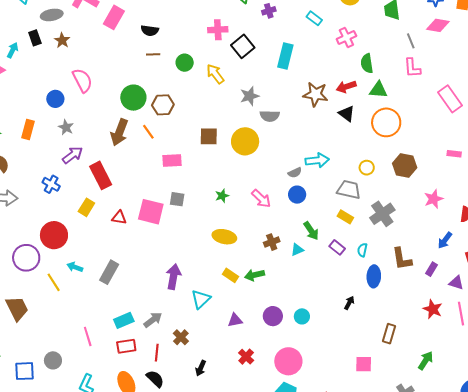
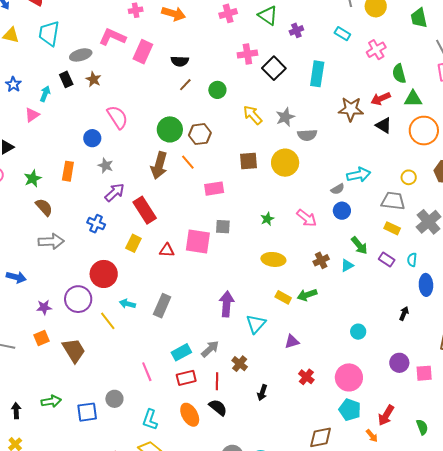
brown line: (153, 54) -> (185, 85), turned -40
yellow arrow: (215, 74) -> (253, 115), moved
purple circle: (273, 316) -> (399, 363), moved

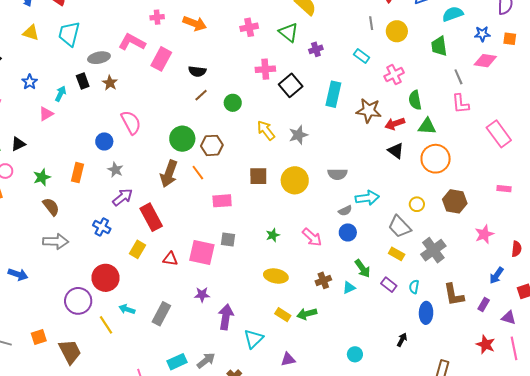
brown star: (351, 109) -> (369, 111), moved
gray semicircle: (307, 135) -> (337, 174), moved
gray trapezoid: (393, 201) -> (399, 227), turned -145
purple star: (44, 307) -> (202, 295), moved

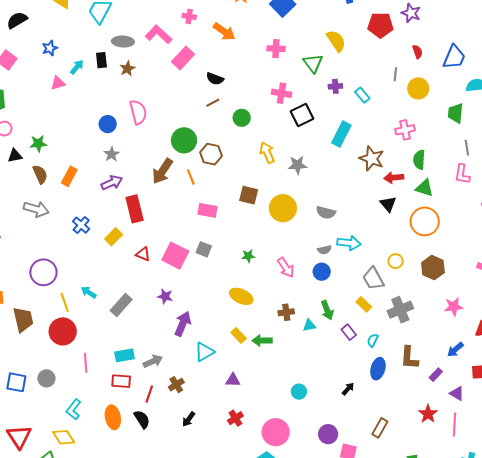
cyan rectangle: (362, 56) -> (362, 95), moved
black triangle: (18, 144) -> (15, 156), moved
orange rectangle: (78, 173) -> (69, 176), moved
blue cross: (102, 227) -> (81, 225), moved
red circle: (106, 278) -> (63, 331), moved

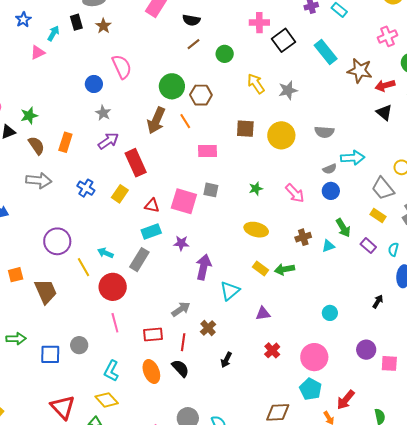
cyan rectangle: (341, 134) -> (326, 52), turned -55
red circle: (63, 331) -> (113, 287), moved
cyan rectangle: (125, 355) -> (151, 231), moved

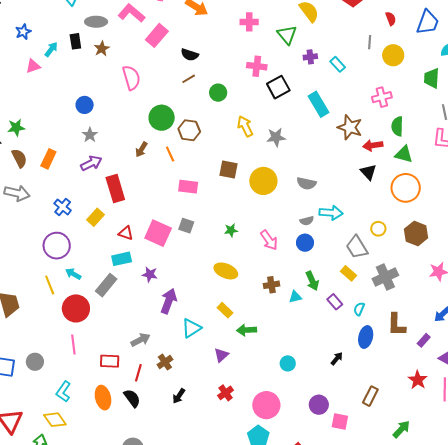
pink semicircle: (122, 67) -> (131, 78), moved
brown arrow: (156, 120) -> (141, 149), size x0.6
purple circle: (57, 241) -> (57, 246), moved
green arrow: (285, 269) -> (247, 330), moved
purple triangle: (263, 314) -> (221, 355), turned -42

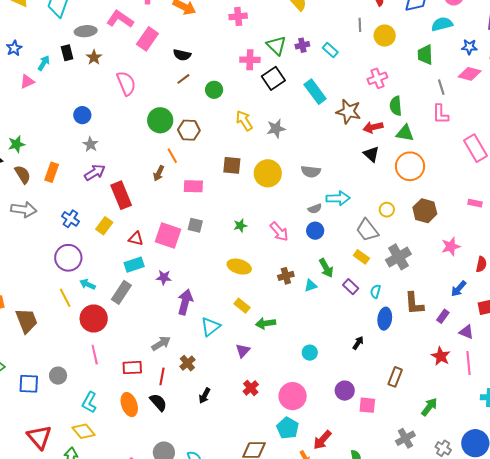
green triangle: (287, 35) -> (276, 45), moved
brown arrow: (141, 149) -> (159, 173), moved

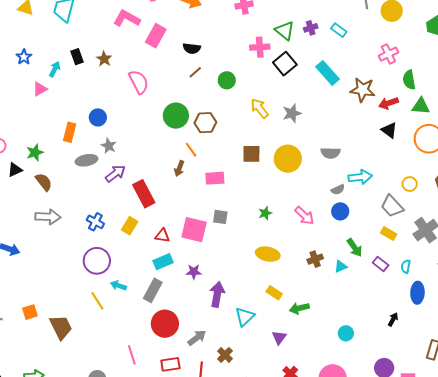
gray ellipse: (86, 31) -> (86, 160), moved
orange rectangle: (52, 172) -> (70, 132), moved
red circle: (94, 318) -> (165, 324), moved

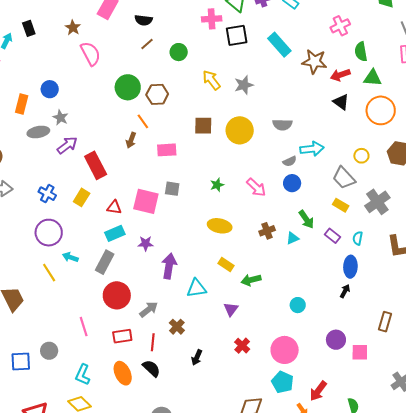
brown star: (104, 59) -> (73, 28), moved
black square: (285, 64) -> (237, 35), turned 30
blue ellipse: (417, 293) -> (350, 267), moved
cyan triangle: (245, 317) -> (196, 288), turned 35

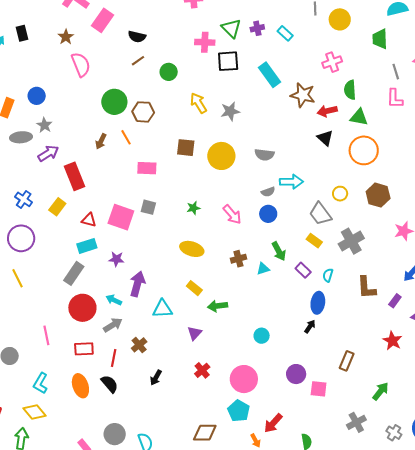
brown arrow: (131, 140) -> (101, 141), moved
cyan arrow: (70, 257) -> (114, 300), moved

